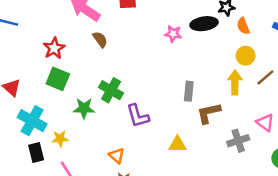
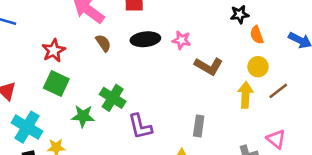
black ellipse: (204, 24) -> (145, 39), moved
gray rectangle: (189, 91) -> (199, 126), moved
brown L-shape: (209, 113) -> (209, 66), moved, turned -140

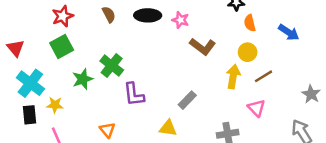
green square: (56, 83) -> (62, 47), turned 30
green star: (83, 116) -> (83, 79), turned -30
gray rectangle: (199, 126) -> (187, 100), turned 30
pink triangle: (276, 139) -> (257, 108), moved

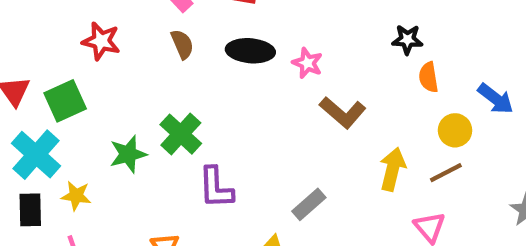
red star: (63, 16) -> (101, 41), turned 30
green square: (62, 47) -> (65, 101), moved
yellow circle: (248, 52) -> (455, 130), moved

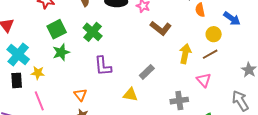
green square: (65, 101) -> (57, 29), moved
green cross: (181, 134) -> (93, 32), moved

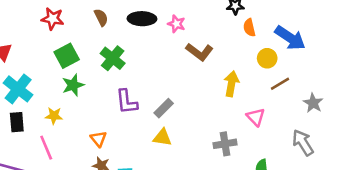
blue arrow: (232, 19) -> (290, 38), size x1.4
brown line: (210, 54) -> (280, 84), moved
gray rectangle: (147, 72) -> (164, 108), moved
yellow star: (38, 73) -> (54, 116), moved

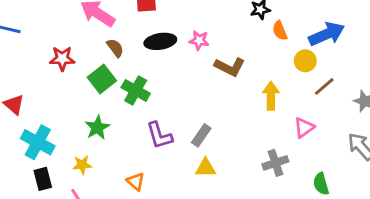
blue arrow: (290, 38) -> (327, 34), turned -48
green square: (67, 56) -> (102, 79), moved
pink triangle: (256, 117) -> (304, 128), turned 48

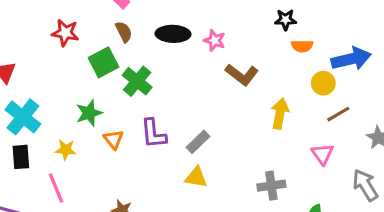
orange semicircle: (280, 31) -> (302, 46), turned -78
pink triangle: (304, 128) -> (323, 154), moved, turned -40
orange triangle: (136, 181) -> (113, 139), moved

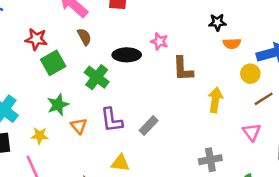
black ellipse: (173, 34) -> (127, 55), moved
green square: (103, 62) -> (53, 63), moved
brown L-shape: (242, 75) -> (183, 69), turned 52
yellow triangle: (196, 177) -> (120, 163), moved

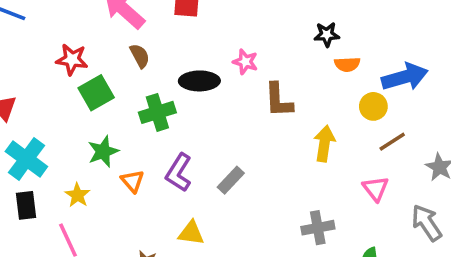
green cross: (97, 77) -> (157, 112), turned 35
purple L-shape: (112, 120) -> (179, 173), turned 40
yellow star: (40, 136) -> (78, 195), turned 30

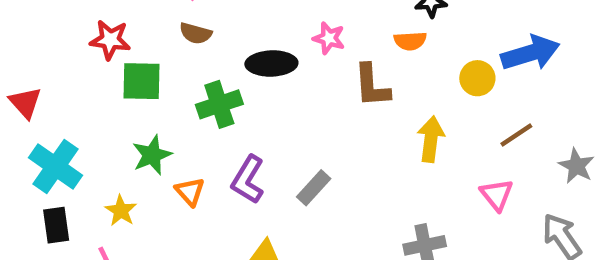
brown semicircle: (140, 56) -> (196, 33), turned 135
orange semicircle: (347, 64) -> (410, 41), moved
green square: (96, 93) -> (142, 81), turned 32
yellow circle: (373, 106) -> (477, 78), moved

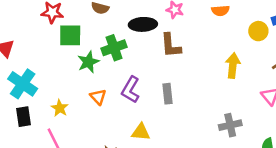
brown L-shape: (372, 86) -> (171, 45), moved
green star: (152, 155) -> (88, 62), moved
gray rectangle: (314, 188) -> (167, 94), turned -48

